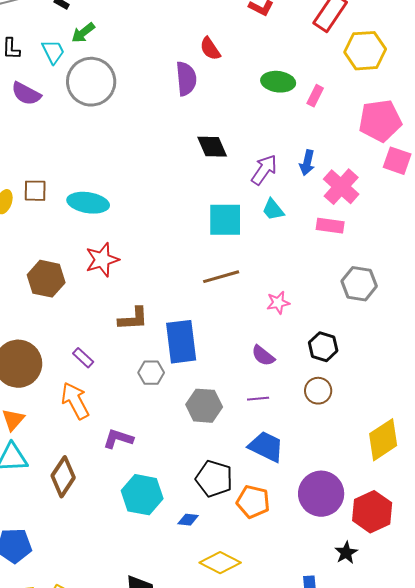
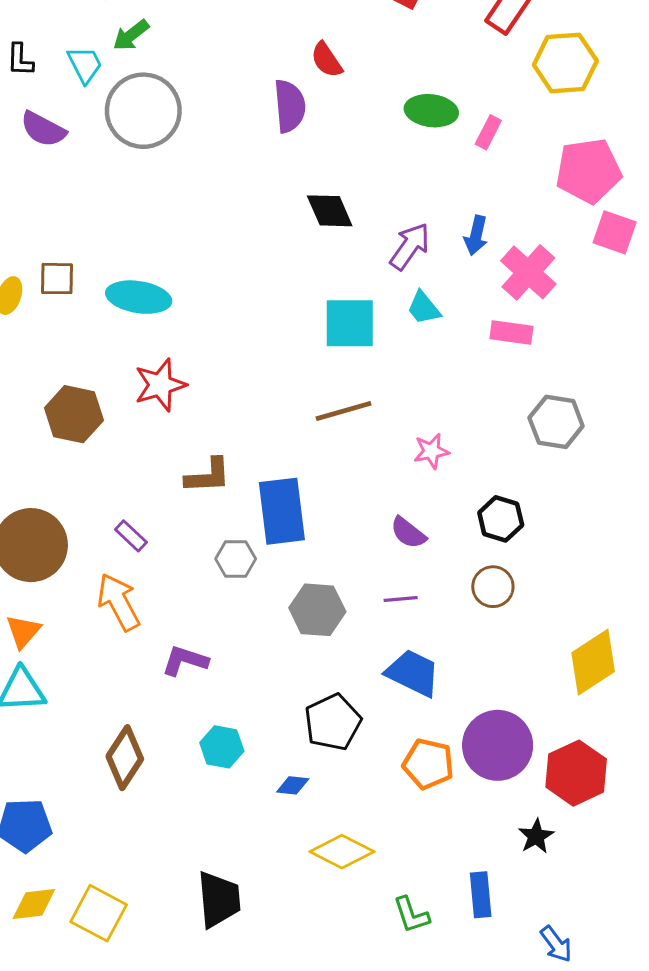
brown diamond: (63, 477) -> (125, 758), moved
black pentagon: (214, 479) -> (333, 722), turned 30
cyan hexagon: (142, 495) -> (222, 747), size x0.7
orange pentagon: (253, 502) -> (428, 764), moved

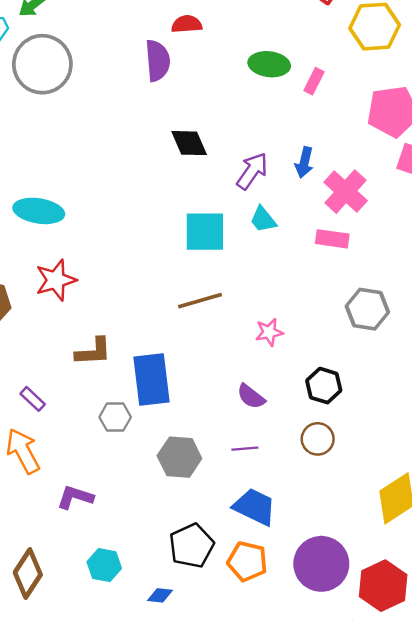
red semicircle: (327, 60) -> (187, 24), turned 120
orange pentagon: (428, 764) -> (247, 561), moved

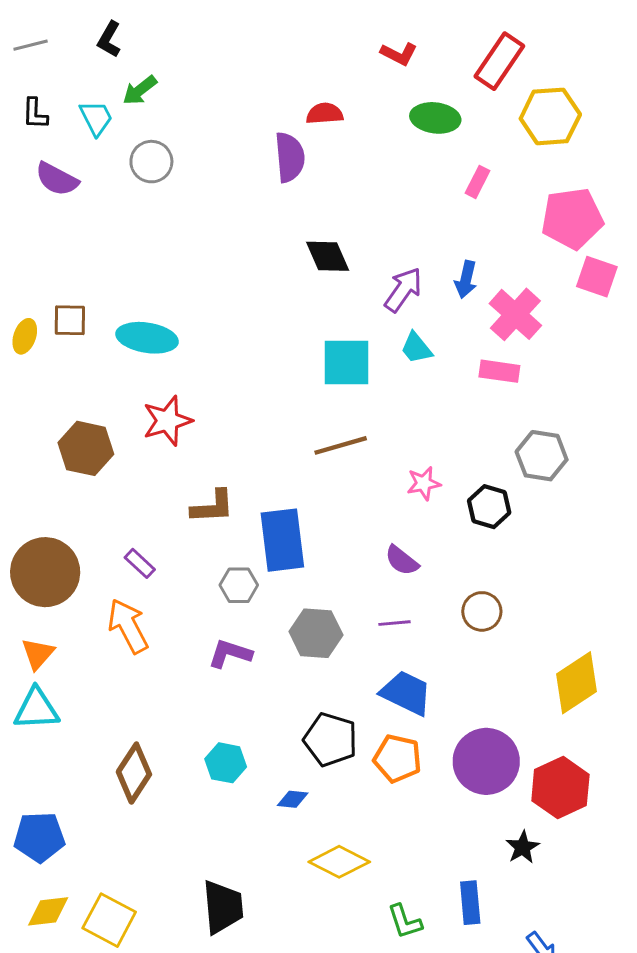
gray circle: (42, 64) -> (151, 162), size x0.6
green ellipse: (269, 64) -> (435, 118), moved
black hexagon: (324, 386) -> (489, 507), moved
purple L-shape: (75, 497) -> (230, 654), moved
black pentagon: (192, 546) -> (330, 740), turned -30

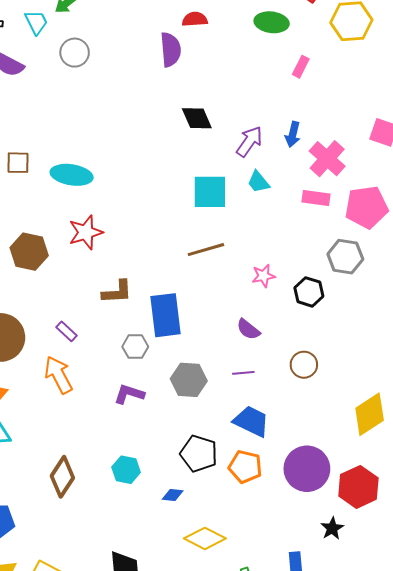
pink pentagon: (572, 218) -> (367, 207), moved

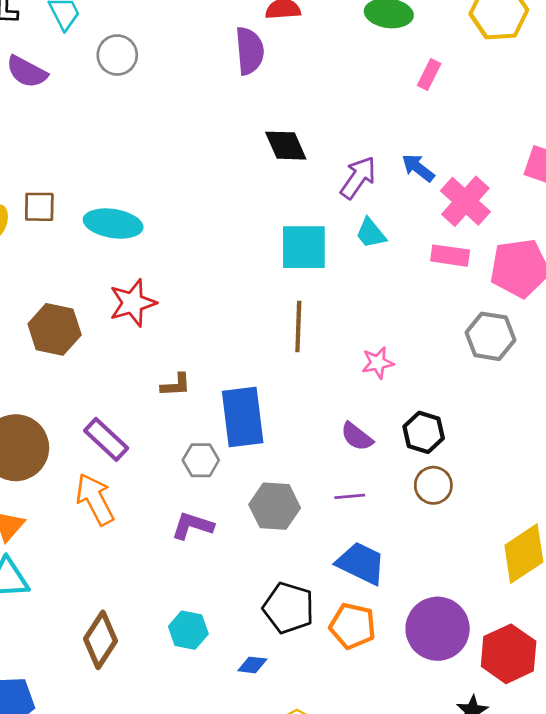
blue arrow: (293, 134) -> (418, 168), turned 115
brown line: (206, 250) -> (298, 327), turned -72
brown L-shape: (117, 292) -> (176, 385), size x0.7
black hexagon: (309, 292) -> (424, 432), moved
purple rectangle: (67, 331) -> (106, 439), size x1.5

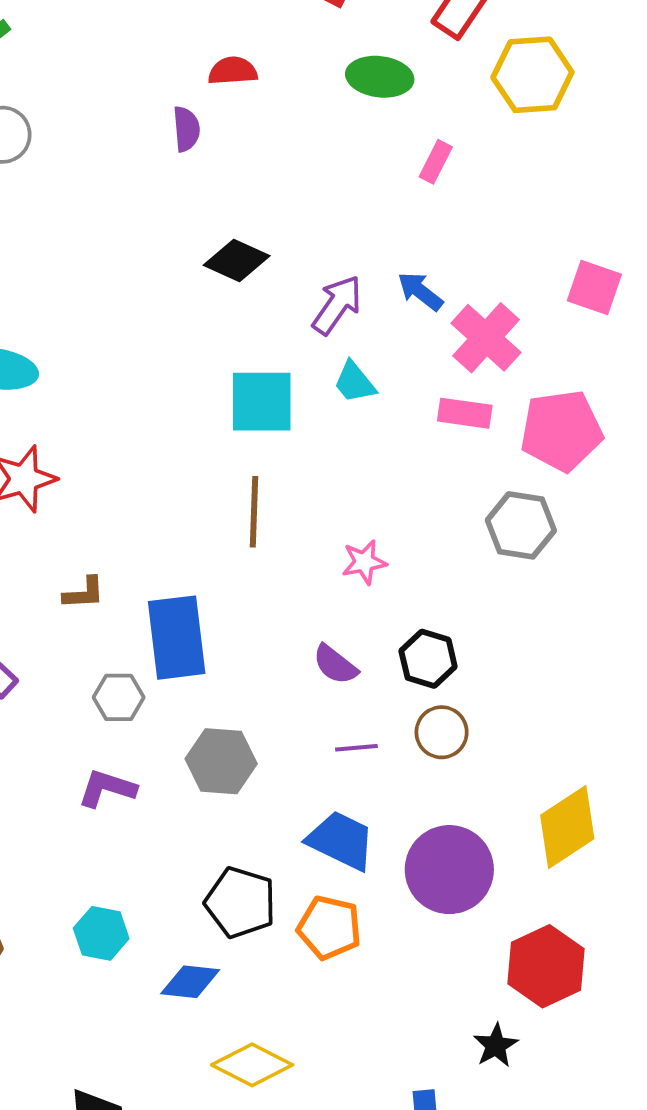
purple semicircle: (250, 51) -> (186, 129), size x0.7
black diamond: (286, 146) -> (237, 260), turned -42
purple line: (350, 496) -> (356, 748), moved
purple circle: (438, 629) -> (449, 870), moved
blue diamond: (252, 665) -> (190, 982), size x1.4

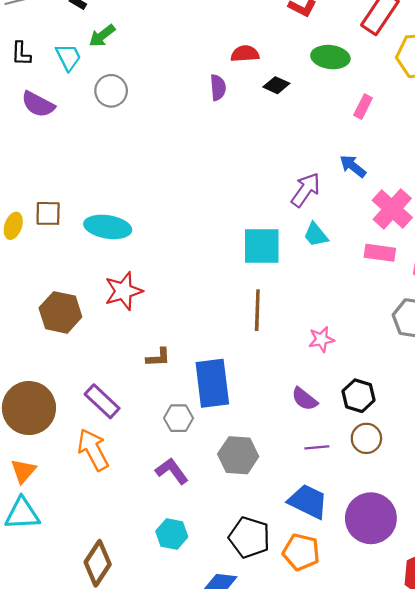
black diamond: (237, 260) -> (276, 85), moved, size x0.7
blue arrow: (420, 291) -> (353, 166), moved
purple L-shape: (107, 788) -> (172, 471), turned 36
cyan hexagon: (101, 933) -> (172, 534), moved

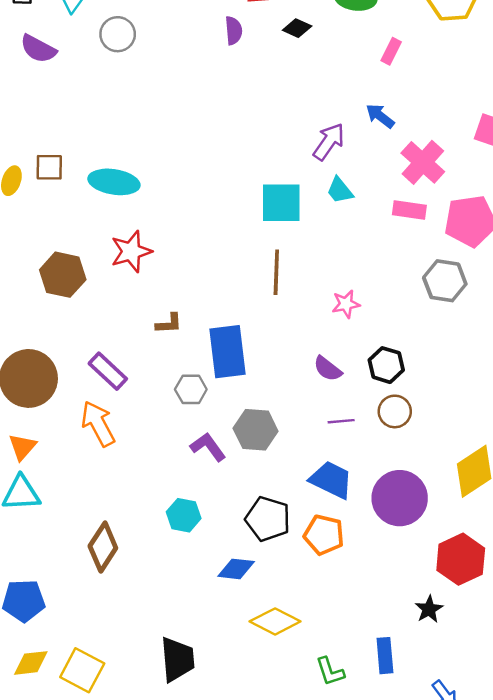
purple L-shape: (172, 471) -> (208, 447), moved

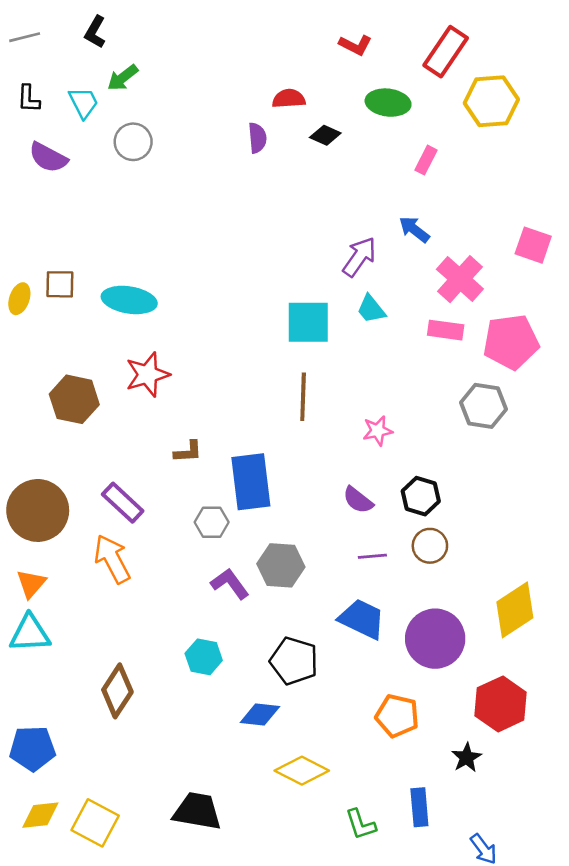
orange pentagon: (324, 535) -> (397, 716), moved
black trapezoid: (177, 659) -> (197, 811), turned -75

